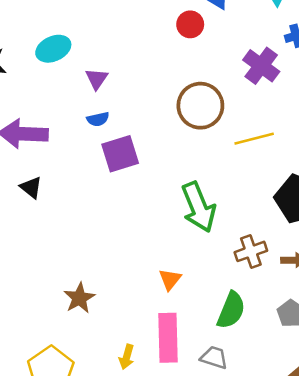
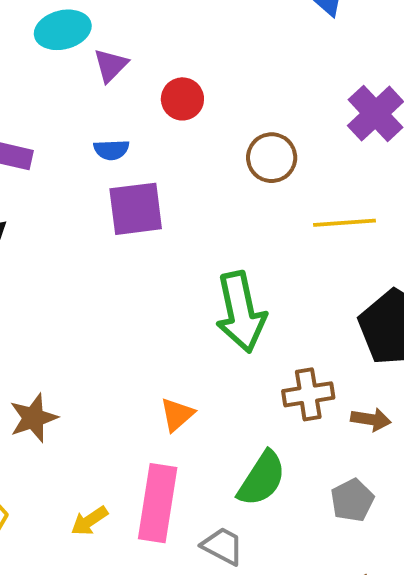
red circle: (190, 24) -> (182, 99), moved
purple triangle: (97, 79) -> (111, 65), moved
brown circle: (200, 106) -> (272, 158), size x0.7
yellow arrow: (127, 357) -> (89, 521), turned 30

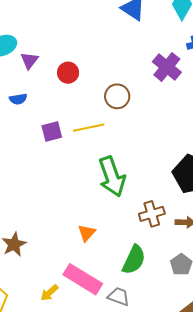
blue semicircle: (111, 150) -> (18, 99), moved
purple square: (136, 209) -> (52, 131), size x0.7
yellow line: (345, 223) -> (89, 128), moved
pink rectangle: (158, 503) -> (83, 279), turned -60

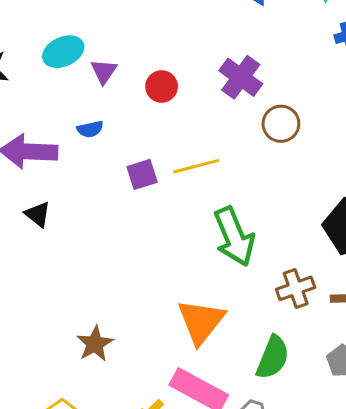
purple cross: (167, 67) -> (241, 77), moved
brown circle: (117, 96) -> (281, 124), moved
orange triangle: (87, 233) -> (201, 321), size x1.8

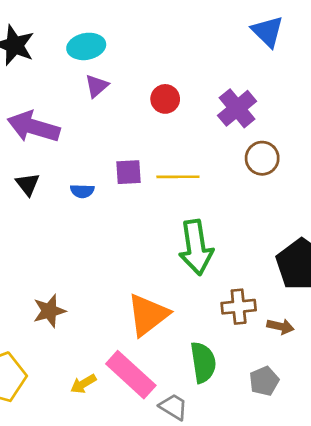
purple triangle: (104, 71) -> (97, 86), moved
blue semicircle: (90, 129) -> (82, 191), moved
green semicircle: (273, 357) -> (203, 362), turned -45

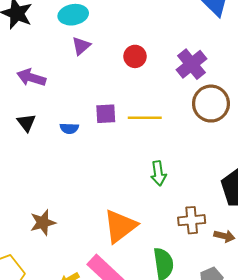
purple arrow: (33, 127) -> (31, 78), size x0.7
brown circle: (262, 158) -> (211, 104), size x1.4
green arrow: (196, 247) -> (158, 173), size x0.6

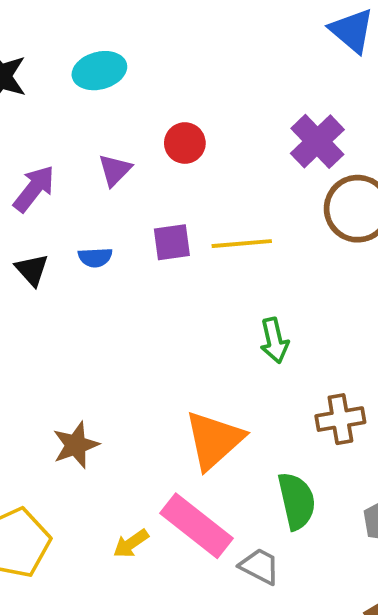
purple triangle: (81, 46) -> (115, 170), moved
red circle: (135, 56) -> (185, 143), moved
purple arrow: (31, 78) -> (34, 189), turned 116
blue semicircle: (69, 128) -> (95, 257), moved

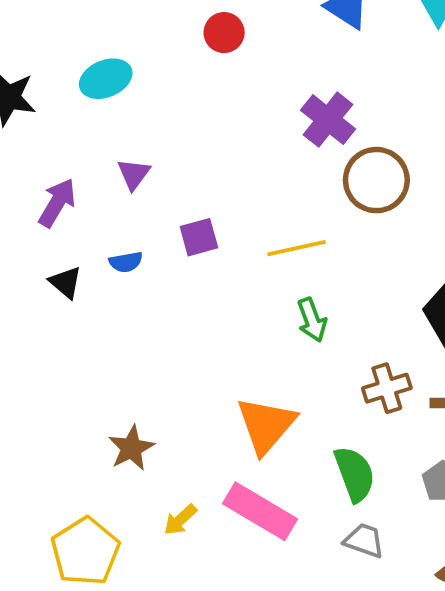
red circle: (185, 143) -> (224, 33), moved
yellow line: (242, 244) -> (297, 248), moved
yellow arrow: (131, 544) -> (180, 520), moved
gray trapezoid: (260, 566) -> (364, 540), moved

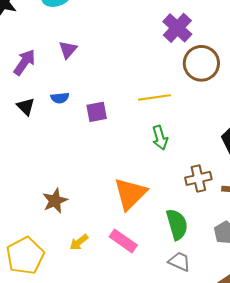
purple square: (199, 237) -> (97, 112), moved
pink rectangle: (260, 511) -> (123, 241), size x0.7

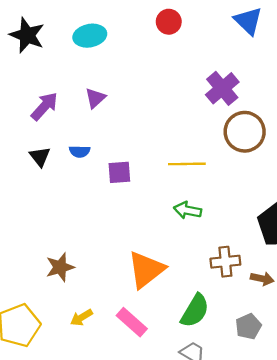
green arrow: (160, 138) -> (188, 210), turned 110
green semicircle: (177, 224) -> (195, 311), turned 40

